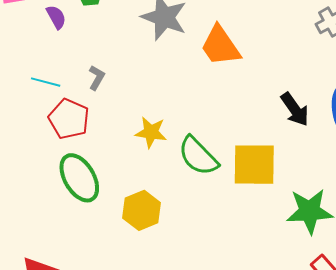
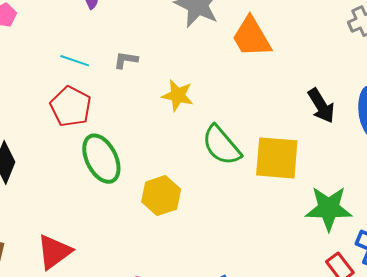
gray L-shape: (97, 78) -> (126, 60), turned -115
red pentagon: (69, 119) -> (71, 107), moved
yellow star: (151, 132) -> (178, 95), moved

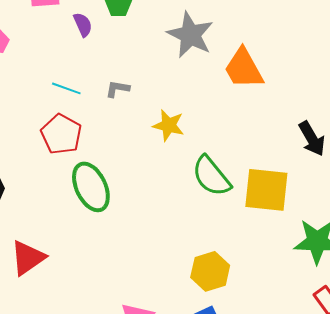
yellow hexagon: (161, 196) -> (210, 271), moved
red triangle: (54, 252) -> (28, 258), moved

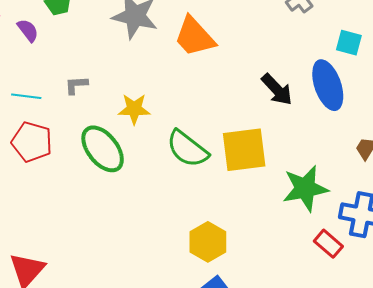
green ellipse: (91, 187) -> (103, 149), moved

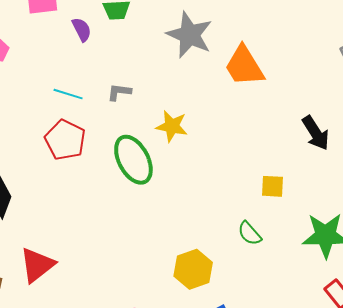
green semicircle: (187, 149) -> (250, 233), moved, size x0.6
yellow square: (244, 150) -> (272, 186), size x0.5
yellow hexagon: (208, 242) -> (193, 269), moved

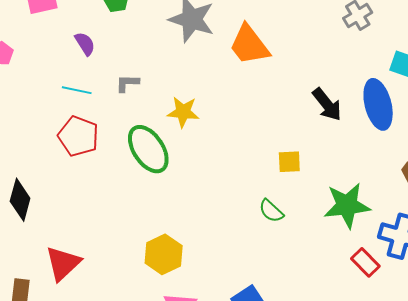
purple semicircle: (82, 30) -> (85, 44), moved
yellow hexagon: (193, 269) -> (164, 254), moved

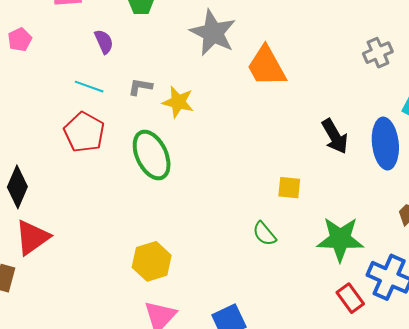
yellow star: (183, 112) -> (178, 102), moved
red triangle: (63, 263) -> (32, 237), moved

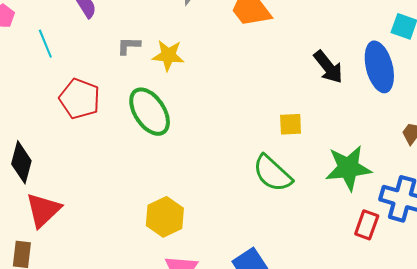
cyan line: (89, 87) -> (45, 44), moved, turned 56
green semicircle: (264, 234) -> (272, 173), size x1.6
red rectangle: (350, 298) -> (367, 225), turned 64

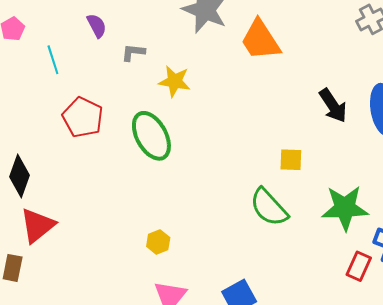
gray L-shape: (129, 46) -> (133, 52), moved
yellow hexagon: (165, 217) -> (158, 242), size x0.6

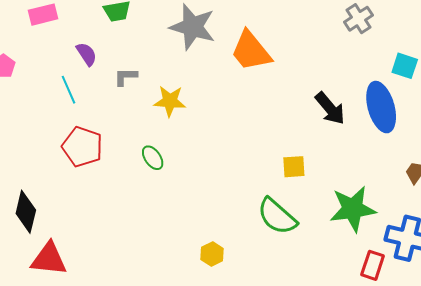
cyan line: (53, 60) -> (69, 90), moved
green ellipse: (151, 136) -> (153, 158), size x0.5
red triangle: (37, 225) -> (49, 259), turned 51
yellow hexagon: (158, 242) -> (212, 254), moved

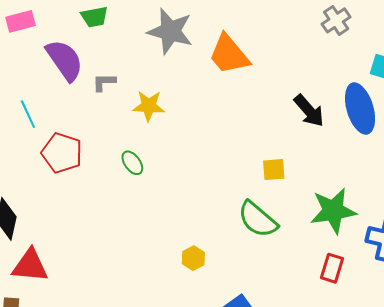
purple semicircle: (87, 54) -> (65, 60), size x1.8
cyan line: (69, 90) -> (28, 114), moved
red rectangle: (373, 265) -> (332, 268), moved

